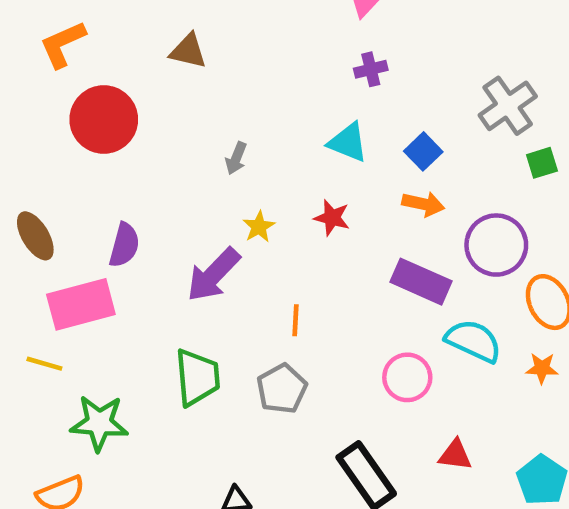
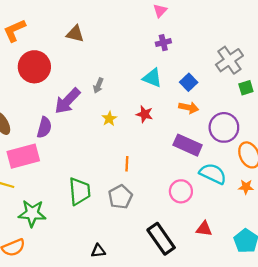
purple arrow: (213, 275) -> (67, 101), moved

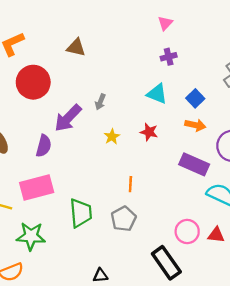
pink rectangle: (23, 156) -> (37, 188), moved
pink circle: (181, 191) -> (187, 232), moved
red triangle: (204, 229) -> (216, 235), moved

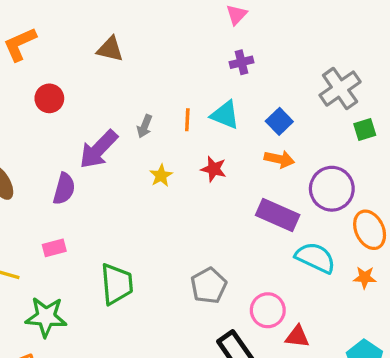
red circle: (33, 82) -> (49, 98), size x0.6
orange line: (130, 184) -> (187, 120), moved
pink rectangle: (37, 188) -> (54, 248), size x0.5
gray pentagon: (124, 219) -> (209, 286), moved
red triangle: (216, 235) -> (297, 337), moved

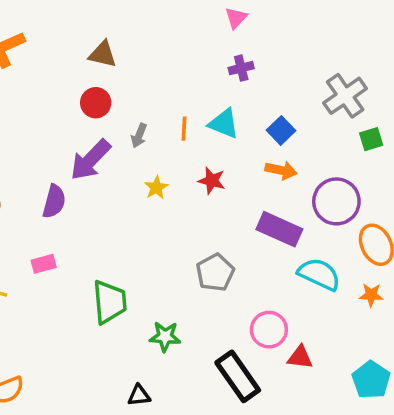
red circle: (49, 98) -> (96, 103), moved
gray pentagon: (209, 286) -> (215, 272), moved
green star: (46, 317) -> (165, 337), moved, size x0.7

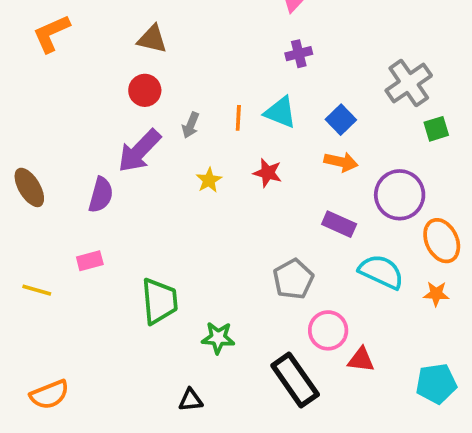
purple rectangle: (279, 229) -> (339, 224), size x0.7
gray pentagon: (215, 272) -> (293, 279), moved
cyan pentagon: (371, 380) -> (436, 384), turned 30

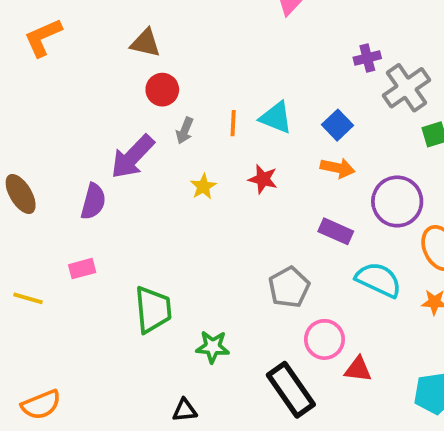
purple cross: (299, 54) -> (367, 58), moved
red circle: (145, 90) -> (162, 90), moved

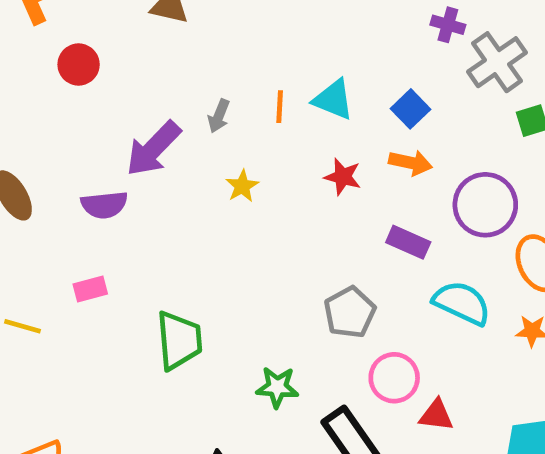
purple cross: (367, 58) -> (448, 25), turned 30
red circle: (162, 90) -> (79, 64), moved
red star: (263, 179) -> (343, 177), moved
purple semicircle: (93, 201) -> (104, 205), turned 69
green star: (213, 347) -> (277, 387), moved

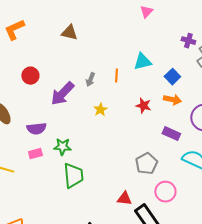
red circle: (79, 64) -> (30, 76), moved
cyan triangle: (333, 100) -> (142, 62), moved, turned -36
purple semicircle: (104, 205) -> (36, 129), moved
green star: (277, 387) -> (62, 147), moved
red triangle: (436, 415) -> (124, 199), moved

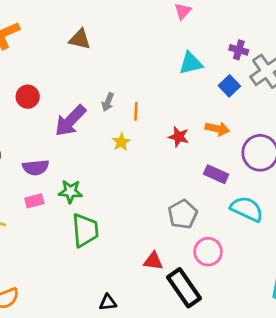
cyan triangle: (142, 62) -> (191, 63), moved
orange line: (116, 76) -> (136, 111), moved
blue square: (172, 77) -> (229, 86), moved

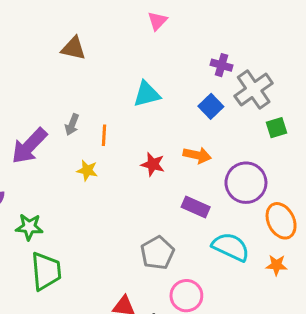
brown triangle: (80, 39) -> (73, 48), moved
cyan triangle: (191, 63) -> (147, 94), moved
yellow star: (121, 142) -> (87, 170), turned -30

